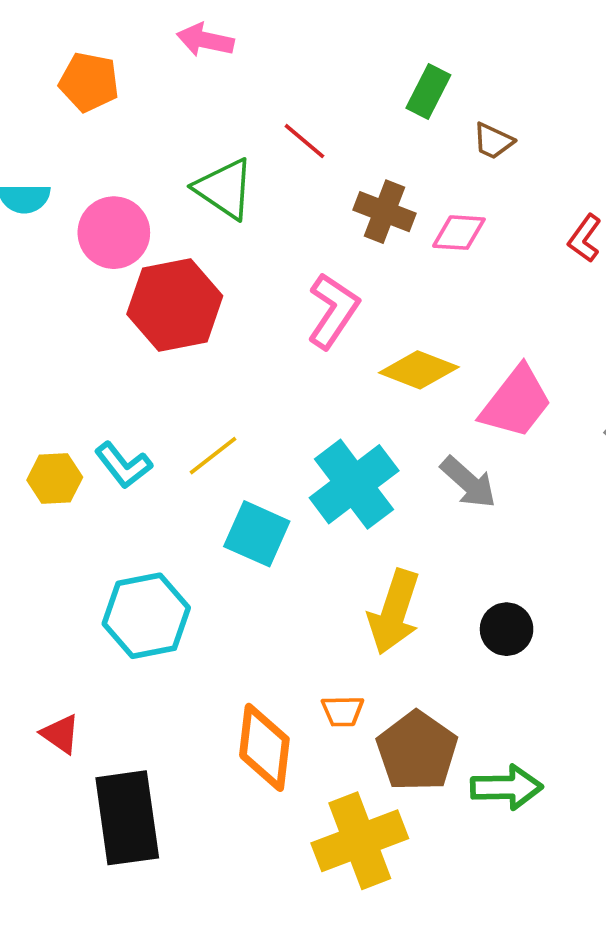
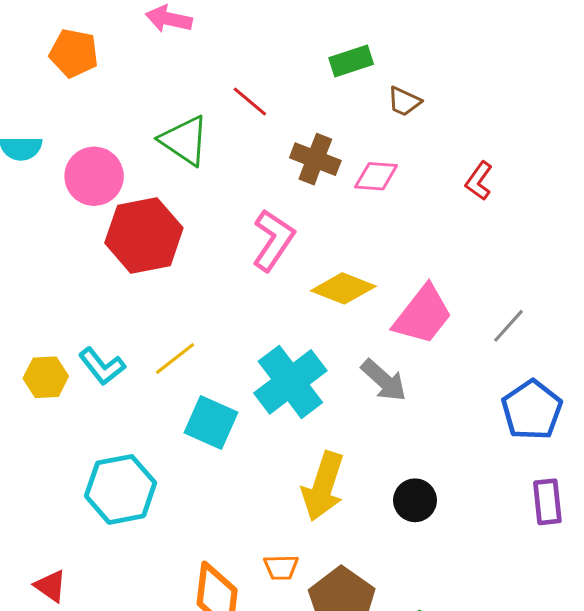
green rectangle: (428, 92) -> (351, 61), turned 45

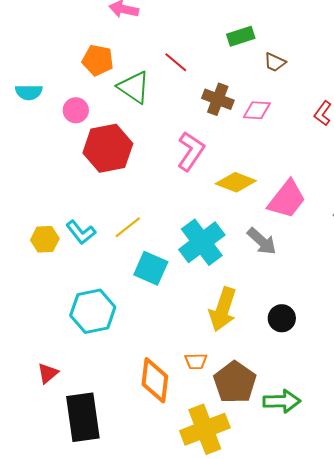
orange pentagon: (74, 53) -> (98, 60), moved
pink circle: (94, 176) -> (76, 110), size x0.7
red triangle: (50, 586) -> (48, 373), turned 45

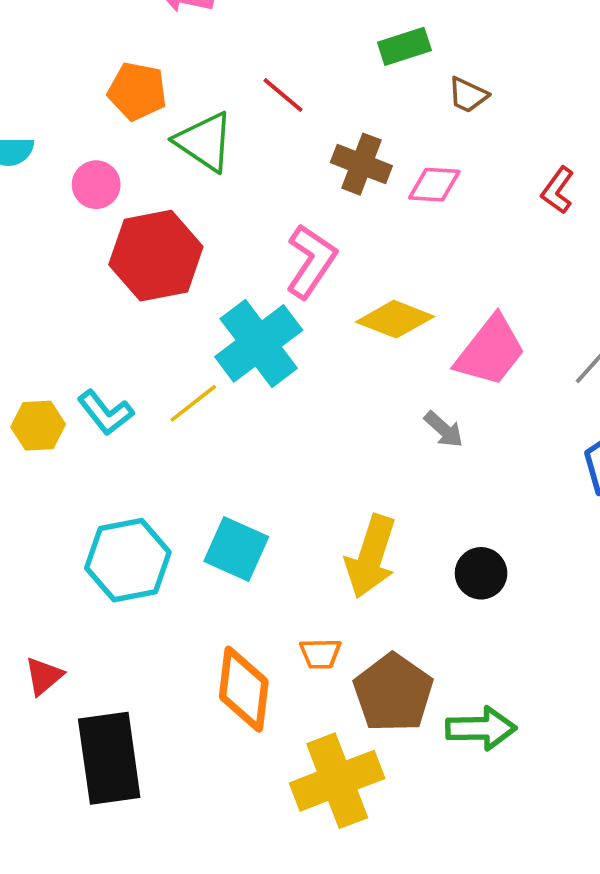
gray arrow: (262, 241) -> (444, 429), size x0.7
cyan cross: (202, 242) -> (259, 343), moved
cyan square: (151, 268) -> (236, 549), moved

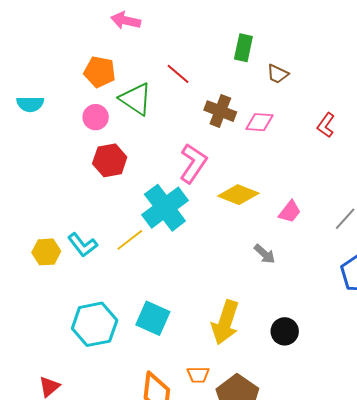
green rectangle: (404, 46) -> (243, 48), turned -60
pink circle: (96, 185) -> (96, 117), moved
red hexagon: (156, 256) -> (110, 160), size x0.7
pink trapezoid: (490, 351) -> (290, 212), size x0.6

